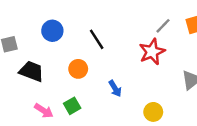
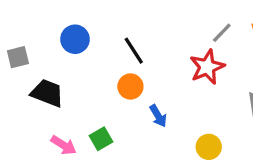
orange circle: (78, 69) -> (130, 87), moved

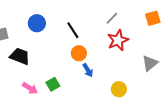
gray line: (222, 33) -> (112, 18), moved
orange circle: (130, 87) -> (79, 53), moved

